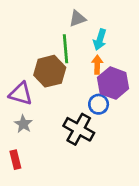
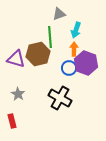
purple triangle: (21, 94) -> (16, 59), moved
blue circle: (99, 104) -> (69, 68), moved

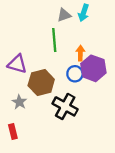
cyan arrow: (76, 30) -> (84, 13), moved
brown hexagon: (38, 54) -> (41, 82), moved

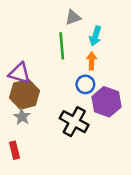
cyan arrow: (84, 13) -> (95, 36), moved
purple hexagon: (93, 68) -> (106, 102), moved
brown hexagon: (41, 82) -> (25, 94), moved

